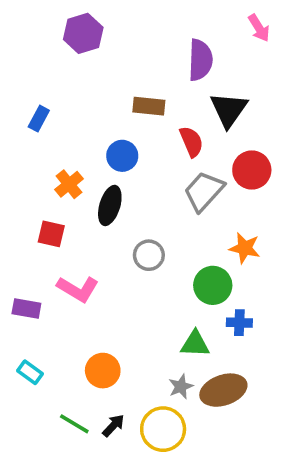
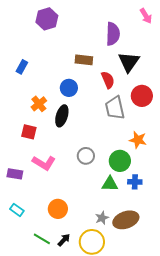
gray trapezoid: (204, 191) -> (115, 108), turned -55
gray circle: (149, 255) -> (86, 156), moved
green triangle: (195, 344) -> (110, 184), moved

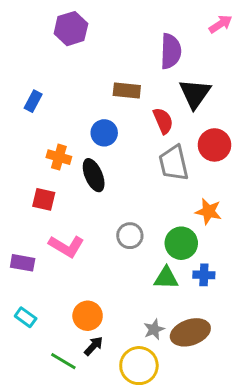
pink arrow: (146, 16) -> (221, 24), turned -91
orange cross: (39, 104) -> (59, 157), turned -35
black ellipse: (62, 116) -> (94, 175), turned -40
black arrow: (64, 240) -> (94, 346), moved

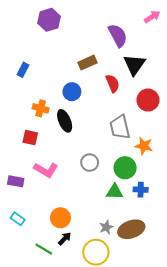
purple semicircle: (171, 51) -> (118, 35), turned -30
brown rectangle: (127, 91) -> (88, 63), turned -30
gray trapezoid: (174, 163) -> (120, 127), moved

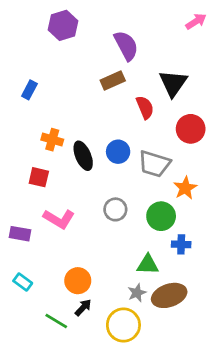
purple semicircle: (118, 35) -> (126, 46), moved
blue circle: (72, 92) -> (118, 152), moved
gray trapezoid: (120, 127) -> (154, 164), turned -60
orange star: (144, 146) -> (185, 188), turned 30
green triangle: (115, 192) -> (148, 265), moved

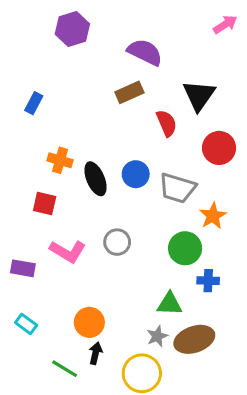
purple semicircle: (126, 46) -> (145, 52), turned -36
gray circle: (115, 209) -> (117, 242), moved
black arrow: (83, 308) -> (96, 353), turned -30

